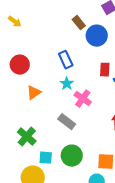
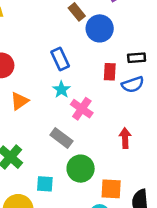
green circle: (72, 156) -> (81, 169), moved
cyan square: (46, 158) -> (45, 184), moved

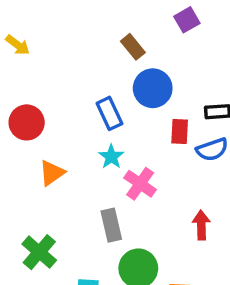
blue circle: (100, 28) -> (153, 88), moved
gray rectangle: (61, 138) -> (111, 225), turned 40

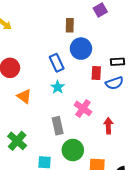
brown rectangle: (133, 47) -> (70, 25), turned 40
orange triangle: (52, 173) -> (24, 96), turned -49
pink cross: (140, 184) -> (83, 108), moved

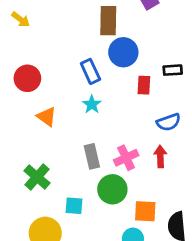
brown rectangle: (70, 25) -> (108, 21), size x1.5
blue semicircle: (114, 83) -> (169, 122), moved
pink cross: (83, 108) -> (126, 158), moved, turned 30

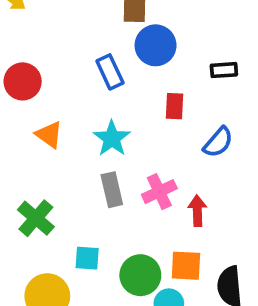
red rectangle: (144, 85) -> (175, 106), moved
cyan star: (92, 104) -> (112, 138), moved, size x1.4
blue semicircle: (169, 122) -> (218, 142), turned -30
red arrow: (160, 156) -> (197, 211), moved
green circle: (112, 189) -> (140, 275), moved

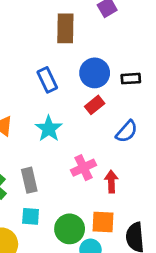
blue circle: (156, 45) -> (95, 73), moved
red rectangle: (175, 106) -> (95, 105), turned 48
gray rectangle: (112, 190) -> (29, 180), moved

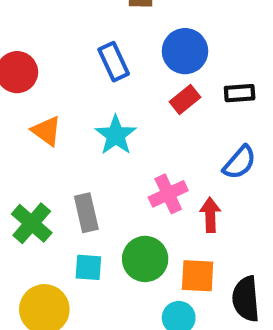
black rectangle: (131, 79) -> (240, 93), moved
blue semicircle: (127, 131) -> (240, 162), moved
green circle: (70, 229) -> (145, 259), moved

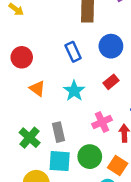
red rectangle: (185, 99) -> (111, 82), moved
cyan square: (88, 267) -> (60, 161), size x1.5
orange square: (198, 276) -> (118, 166), turned 30

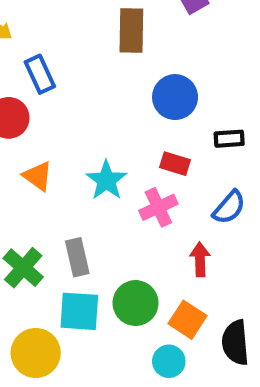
blue rectangle: (73, 52) -> (40, 74), moved
red rectangle: (111, 82) -> (175, 164), turned 56
pink cross: (102, 122) -> (158, 207), moved

